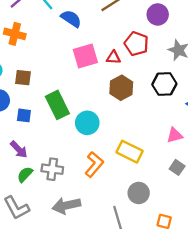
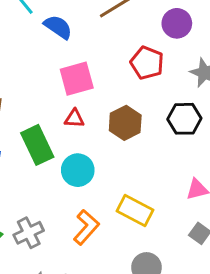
red triangle: (113, 57) -> (74, 119), moved
gray cross: (52, 169) -> (29, 233), turned -35

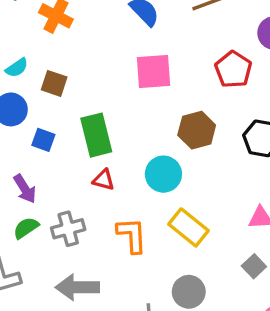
red triangle: (74, 119) -> (104, 180), moved
cyan circle: (78, 170) -> (163, 174), moved
orange L-shape: (86, 227) -> (132, 235), turned -56

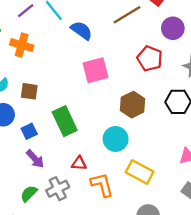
blue square: (43, 140) -> (29, 131), turned -35
red triangle: (104, 180) -> (79, 163), moved
purple arrow: (25, 189) -> (35, 159), moved

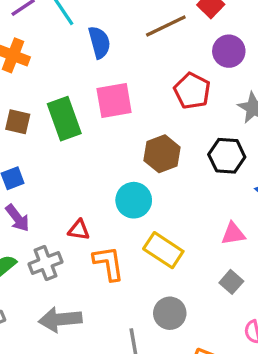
blue semicircle: (81, 30) -> (99, 42), turned 35
green rectangle: (65, 121) -> (64, 119), moved

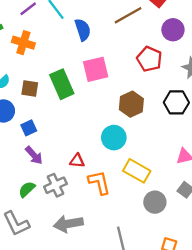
gray circle: (170, 313) -> (155, 202), moved

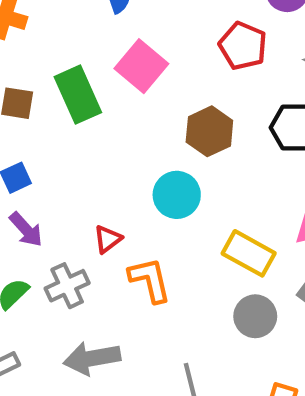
pink square: (96, 69) -> (141, 66), turned -36
red triangle: (77, 161) -> (108, 239), turned -42
yellow rectangle: (137, 171) -> (249, 253), moved

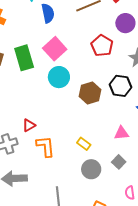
brown hexagon: (209, 131) -> (90, 93), moved
cyan circle: (177, 195) -> (59, 77), moved
yellow rectangle: (249, 253) -> (84, 144), moved, size x0.6

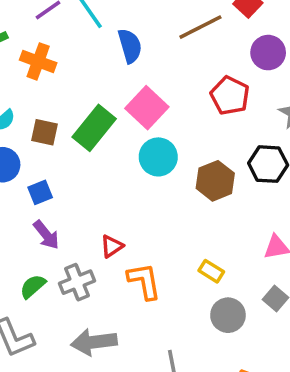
green rectangle: (24, 58) -> (94, 128), turned 60

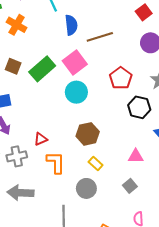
brown line: (200, 27) -> (100, 37), moved
red pentagon: (230, 96) -> (121, 78), moved
brown hexagon: (215, 181) -> (88, 134), moved
gray circle: (228, 315) -> (86, 188), moved

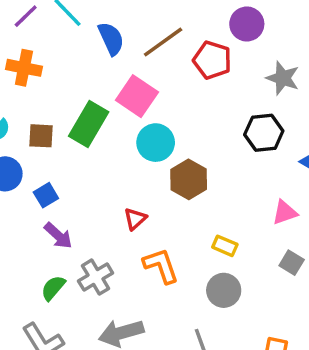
red pentagon: (121, 78) -> (212, 60), moved
brown hexagon: (88, 134) -> (189, 179), moved
red triangle: (41, 139) -> (135, 219), moved

